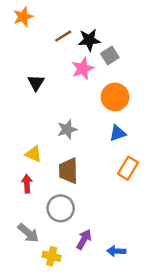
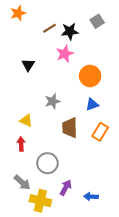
gray square: (110, 56) -> (97, 21), moved
brown trapezoid: (68, 171) -> (70, 128), moved
yellow cross: (52, 256) -> (40, 201), size x1.5

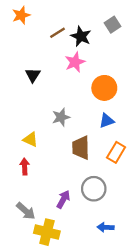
black star: (70, 31) -> (81, 36), turned 30
gray circle: (47, 163) -> (94, 189), moved
purple arrow: (66, 188) -> (63, 199), moved

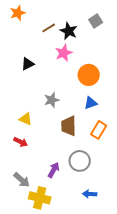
black triangle: (33, 75) -> (28, 64), turned 32
red arrow: (25, 166) -> (21, 142), turned 120

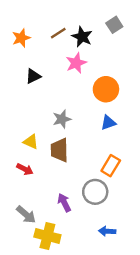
orange star: (18, 13) -> (21, 38), moved
brown trapezoid: (69, 126) -> (59, 150), moved
orange rectangle: (99, 130) -> (111, 166), moved
purple arrow: (54, 170) -> (64, 203), turned -56

